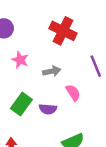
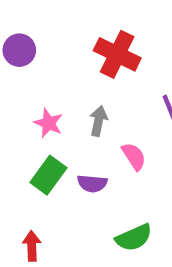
pink star: (20, 60) -> (48, 123), moved
gray arrow: (52, 71) -> (98, 121), turned -66

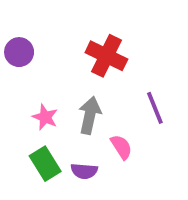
gray arrow: (98, 121) -> (90, 115), size x1.4
green rectangle: (48, 175) -> (45, 164), turned -68

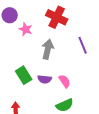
pink star: (45, 117) -> (26, 29), moved
pink semicircle: (121, 147) -> (65, 81), moved

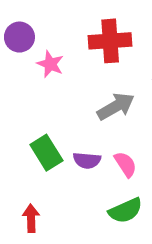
red cross: (57, 17) -> (110, 41), turned -30
gray arrow: (48, 49) -> (116, 106), moved, turned 48

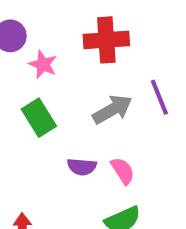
green rectangle: (46, 153) -> (39, 118), moved

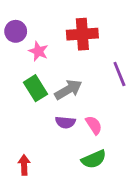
gray arrow: (112, 109) -> (68, 90), moved

